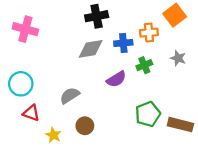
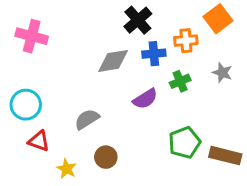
black cross: (97, 16) -> (138, 20), moved, turned -30

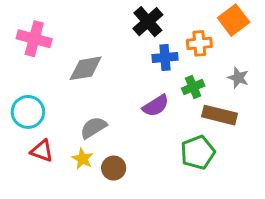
gray diamond: (113, 61) -> (86, 68), moved
brown rectangle: (225, 156) -> (220, 115), moved
yellow star: (67, 169) -> (82, 159), moved

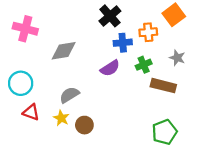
purple semicircle: (156, 106) -> (110, 68), moved
green pentagon: (198, 152) -> (164, 132), moved

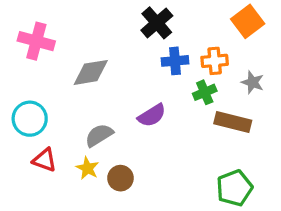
orange cross: (148, 32) -> (215, 61), moved
purple semicircle: (110, 68) -> (152, 115), moved

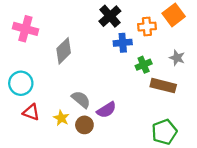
orange cross: (215, 61) -> (147, 27), moved
gray diamond: (91, 72) -> (64, 51), turned -36
purple semicircle: (152, 115) -> (106, 110), moved
gray semicircle: (99, 135) -> (81, 99), moved, turned 72

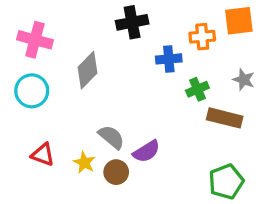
orange square: (174, 15) -> (239, 21), turned 30
black cross: (110, 16) -> (132, 22), moved, turned 30
cyan circle: (21, 83) -> (32, 91), moved

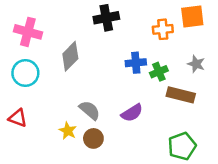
blue cross: (169, 59) -> (136, 63), moved
purple semicircle: (146, 151) -> (132, 113), moved
red triangle: (43, 155) -> (18, 118), moved

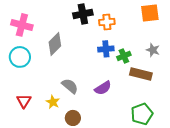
orange cross: (163, 29) -> (107, 22), moved
red triangle: (18, 118) -> (24, 101), moved, turned 42
brown circle: (93, 138) -> (73, 118), moved

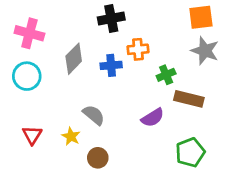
orange cross: (107, 22) -> (138, 49), moved
blue cross: (106, 49) -> (111, 65), moved
gray star: (153, 50) -> (205, 51), moved, size x1.5
purple semicircle: (103, 88) -> (153, 118), moved

